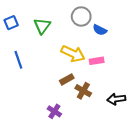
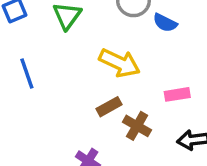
pink rectangle: (97, 61) -> (177, 94), moved

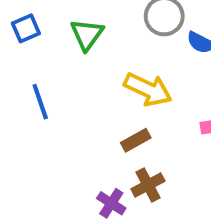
brown cross: (137, 126) -> (148, 185), moved, turned 32

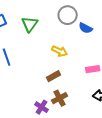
yellow arrow: (148, 89) -> (60, 51), size x0.7

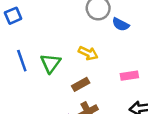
green triangle: (30, 24) -> (51, 63), moved

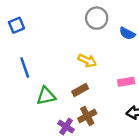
blue semicircle: (121, 24) -> (127, 33), moved
green triangle: (51, 63) -> (46, 96), moved, turned 42

